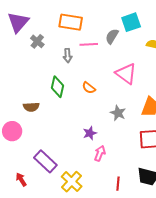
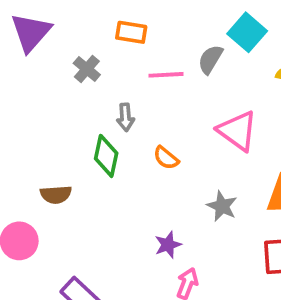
orange rectangle: (71, 22) -> (131, 32), size x0.7
cyan square: (131, 22) -> (247, 32), turned -30
gray cross: (37, 41) -> (87, 69), moved
gray arrow: (68, 55) -> (125, 117), moved

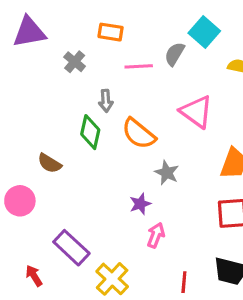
purple triangle: (31, 32) -> (29, 32), turned 39
orange semicircle: (166, 158) -> (139, 134), size x1.6
brown semicircle: (56, 195) -> (50, 163), turned 35
gray star: (222, 206) -> (167, 173), moved

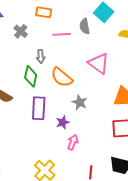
gray semicircle: (175, 54) -> (85, 26), turned -42
purple rectangle: (71, 248) -> (39, 108), moved, turned 50

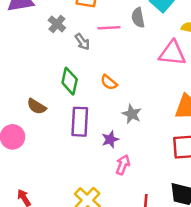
gray arrow: (41, 56) -> (82, 42), moved, turned -32
pink triangle: (99, 63) -> (172, 53), moved, turned -30
orange semicircle: (62, 77) -> (109, 82), size x0.6

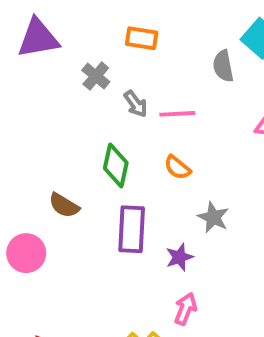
pink line: (109, 28) -> (177, 114), moved
pink arrow: (123, 165) -> (185, 309), moved

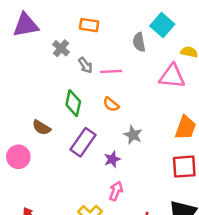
purple rectangle: (132, 229) -> (83, 142), turned 32

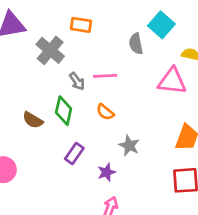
gray cross: (61, 48) -> (50, 50), size x1.5
gray arrow: (85, 65) -> (77, 81), moved
brown semicircle: (41, 128) -> (33, 120), moved
purple rectangle: (83, 142) -> (74, 154), size x0.7

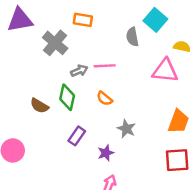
gray arrow: (77, 81) -> (79, 71), turned -77

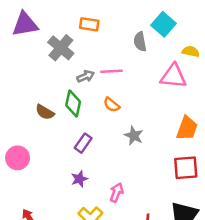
purple star: (106, 153) -> (79, 179), moved

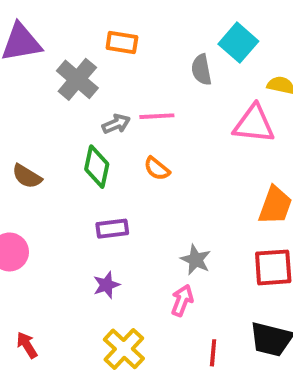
brown semicircle: (45, 112) -> (27, 176), moved
gray star: (134, 136) -> (196, 260), moved
purple rectangle: (83, 143) -> (112, 229), turned 48
pink arrow: (116, 193) -> (182, 300), moved

